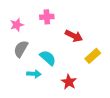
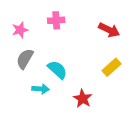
red arrow: (74, 36) -> (109, 30), moved

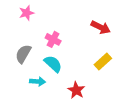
pink cross: (56, 20) -> (53, 39), moved, turned 32
pink star: (20, 30) -> (27, 13), moved

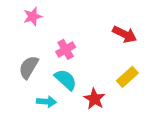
pink cross: (53, 39) -> (66, 49), turned 32
red star: (76, 90) -> (94, 99), moved

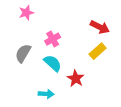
yellow rectangle: (127, 77) -> (98, 51), moved
cyan arrow: (46, 102) -> (46, 94), moved

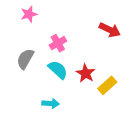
yellow rectangle: (98, 51) -> (107, 85), moved
red star: (76, 79) -> (86, 73), moved

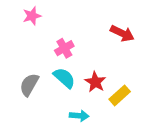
gray semicircle: (25, 59) -> (29, 85), moved
cyan arrow: (51, 103) -> (79, 116), moved

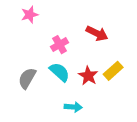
red arrow: (122, 33) -> (97, 33), moved
yellow rectangle: (120, 95) -> (113, 71), moved

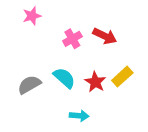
pink cross: (60, 45) -> (72, 39), moved
gray semicircle: (27, 78) -> (29, 85), turned 30

